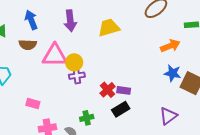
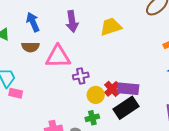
yellow circle: (74, 62) -> (96, 95), moved
purple rectangle: (124, 90) -> (128, 89), size x1.5
pink rectangle: (33, 103) -> (16, 93), moved
black rectangle: (121, 109) -> (126, 108), size x1.4

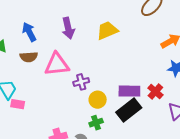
red cross: (112, 89) -> (155, 92), moved

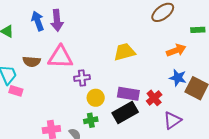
purple arrow: (68, 28) -> (57, 20), moved
yellow trapezoid: (107, 30) -> (125, 52), moved
brown semicircle: (29, 57) -> (32, 62), moved

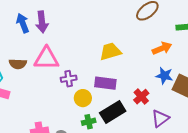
purple rectangle: (128, 94) -> (105, 83), moved
green cross: (91, 120) -> (89, 122), moved

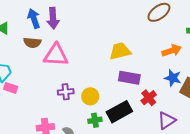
brown semicircle: (18, 64) -> (32, 43), moved
purple cross: (69, 79) -> (66, 92), moved
purple rectangle: (105, 83) -> (129, 78), moved

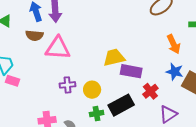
yellow trapezoid: (120, 51) -> (114, 58), moved
orange arrow: (172, 51) -> (174, 44), turned 84

